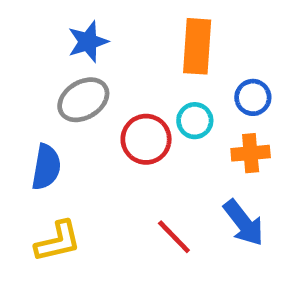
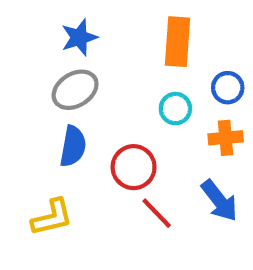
red circle: (146, 139) -> (134, 167), moved
blue semicircle: (46, 167) -> (73, 146), moved

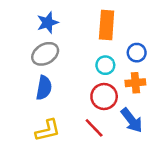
red circle: (134, 167) -> (104, 97), moved
yellow L-shape: (52, 217) -> (48, 130), moved

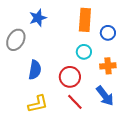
blue circle: (137, 53) -> (108, 33), moved
gray ellipse: (45, 54) -> (16, 40), moved, turned -30
red circle: (104, 97) -> (70, 77), moved

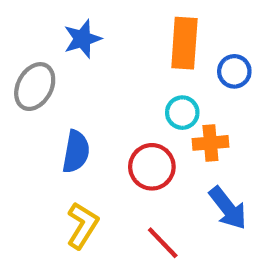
orange cross: (108, 66) -> (210, 143), moved
red line: (75, 102) -> (163, 243), moved
yellow L-shape: (38, 104) -> (82, 225), turned -45

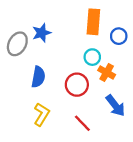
blue star: (82, 39) -> (42, 33), moved
orange cross: (210, 143) -> (107, 72), turned 35

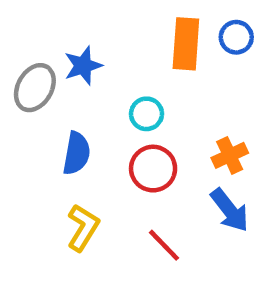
blue circle: (119, 36) -> (236, 37), moved
cyan circle: (92, 57) -> (146, 114), moved
orange cross: (107, 72) -> (230, 155), moved, turned 35

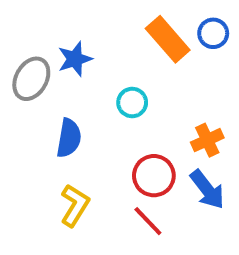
orange rectangle: (186, 44) -> (168, 39), turned -45
red circle: (153, 169) -> (154, 176), moved

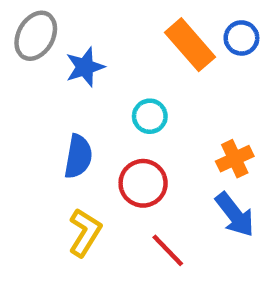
gray ellipse: (31, 79) -> (36, 36), moved
red circle: (154, 176) -> (143, 183), moved

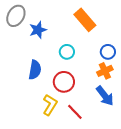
blue circle: (241, 38) -> (108, 52), moved
yellow L-shape: (85, 233) -> (50, 105), moved

